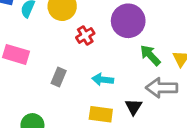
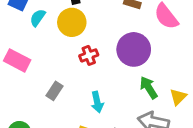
cyan arrow: (103, 80) -> (97, 102), turned -120

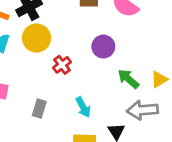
purple circle: (134, 49) -> (103, 47), size x0.7
yellow triangle: (178, 97) -> (159, 79), turned 30

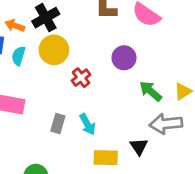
cyan arrow: (83, 107) -> (87, 124), moved

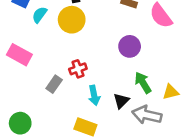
red cross: (81, 78) -> (78, 69), moved
cyan arrow: (87, 124) -> (94, 95), moved
black triangle: (139, 146) -> (121, 101), moved

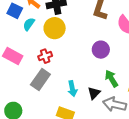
red cross: (78, 69) -> (45, 56), moved
gray rectangle: (54, 84) -> (40, 80), size x1.5

